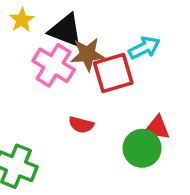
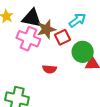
red square: (113, 73) -> (63, 37), size x0.7
green circle: (142, 148) -> (83, 52), moved

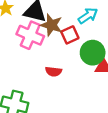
brown star: (46, 29) -> (51, 25), turned 30

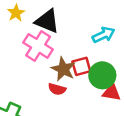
brown star: (51, 25) -> (63, 69), moved
red square: (70, 35) -> (81, 66), moved

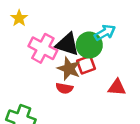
black triangle: (47, 21) -> (67, 44), moved
green circle: (102, 75) -> (89, 45), moved

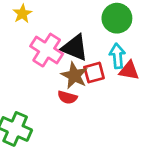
cyan arrow: (105, 33) -> (117, 56), moved, turned -70
green circle: (89, 45) -> (117, 18), moved
red triangle: (117, 87) -> (129, 71), moved

